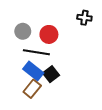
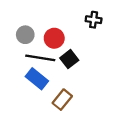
black square: (51, 74) -> (69, 59), moved
brown rectangle: (32, 89) -> (62, 100), moved

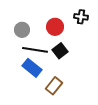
red circle: (54, 38) -> (55, 27), moved

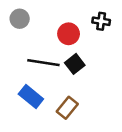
gray circle: (22, 30) -> (20, 19), moved
blue rectangle: (32, 68) -> (31, 96), moved

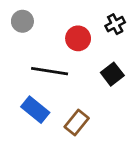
black cross: (101, 21) -> (115, 24), turned -36
black square: (75, 64) -> (112, 74), moved

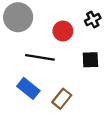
gray circle: (22, 21) -> (18, 17), size x1.6
black square: (112, 74) -> (90, 60), turned 36

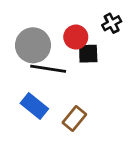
gray circle: (18, 17) -> (33, 45), moved
black square: (90, 60) -> (88, 54), moved

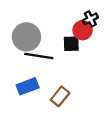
red circle: (76, 37) -> (83, 30), moved
blue rectangle: (34, 106) -> (28, 86), turned -60

